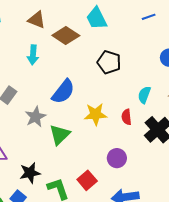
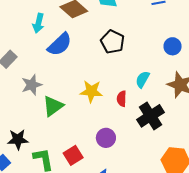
blue semicircle: (63, 92) -> (60, 44), moved

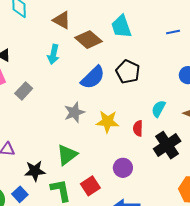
blue semicircle: (60, 44) -> (93, 77), moved
gray star: (32, 85) -> (74, 112), moved
green triangle: (53, 106) -> (67, 155), moved

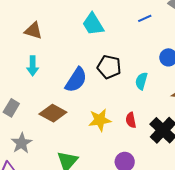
brown diamond: (89, 40) -> (53, 113), moved
cyan semicircle: (158, 109) -> (141, 81), moved
gray star: (74, 112) -> (22, 143), moved

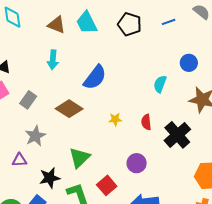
cyan trapezoid: (93, 24) -> (87, 23), moved
black pentagon: (109, 67) -> (130, 24), moved
yellow star: (100, 120) -> (115, 119), size x0.6

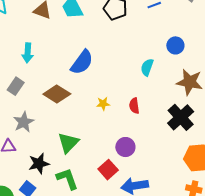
cyan arrow: (53, 60) -> (28, 53), moved
black cross: (177, 135) -> (181, 117), moved
red square: (107, 185) -> (108, 170), moved

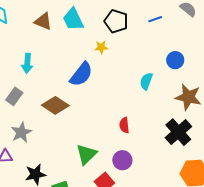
yellow star: (103, 104) -> (101, 47), moved
red semicircle: (134, 106) -> (124, 125), moved
green triangle: (68, 143) -> (86, 154), moved

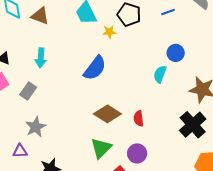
brown triangle: (43, 21) -> (40, 16), moved
yellow star: (101, 47) -> (109, 32), moved
blue circle: (175, 60) -> (176, 53), moved
brown diamond: (55, 105) -> (107, 114), moved

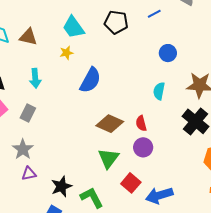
yellow star: (109, 32) -> (66, 53), moved
cyan semicircle: (160, 74) -> (159, 91), moved
gray star: (36, 127) -> (23, 149), moved
purple circle: (137, 153) -> (143, 147), moved

